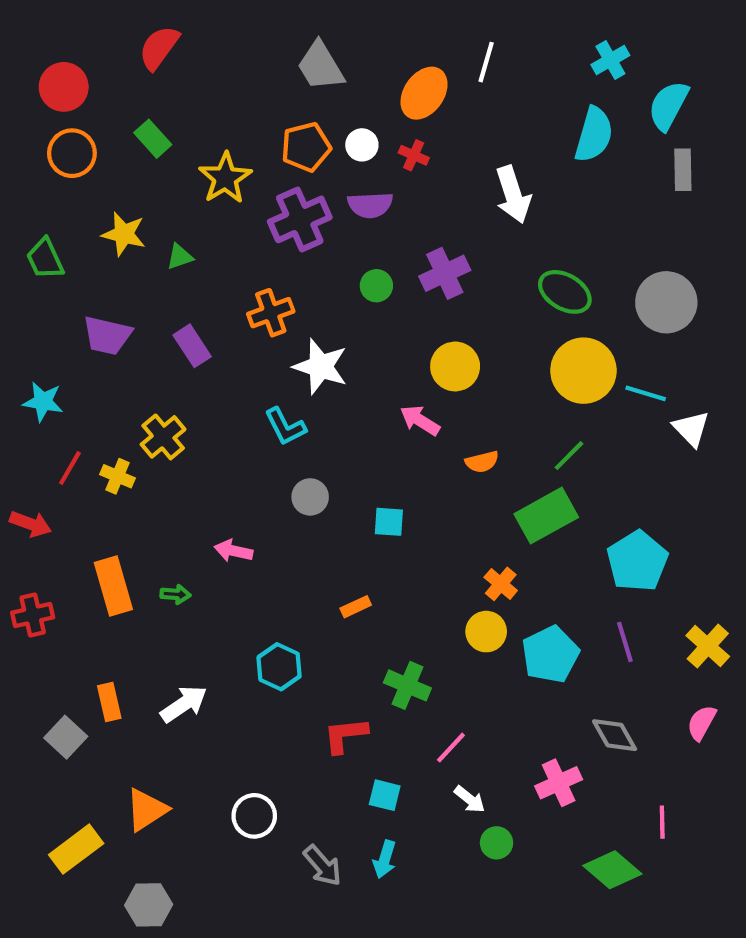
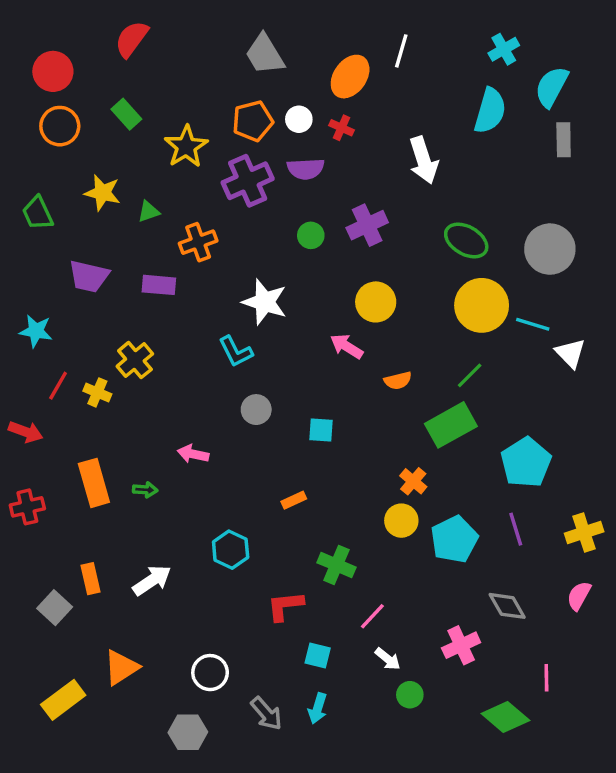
orange cross: (271, 313) -> (198, 242), moved
purple rectangle: (192, 346) -> (159, 285), turned -52
yellow cross: (708, 646) -> (584, 533), turned 30
gray hexagon: (149, 905) -> (188, 732), moved

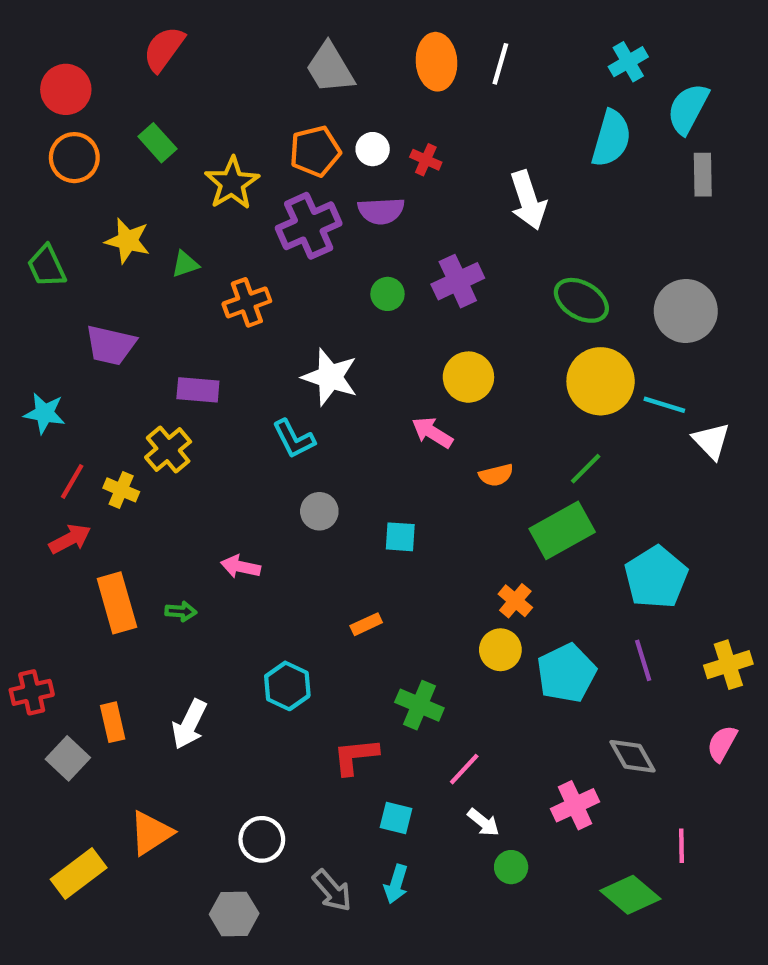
orange ellipse: (350, 77) -> (436, 62), moved, turned -39
purple rectangle: (159, 285) -> (198, 390), moved
red arrow: (26, 432) -> (70, 539), moved, turned -48
red cross: (27, 507) -> (32, 692), moved
white arrow: (152, 580) -> (189, 724), turned 150

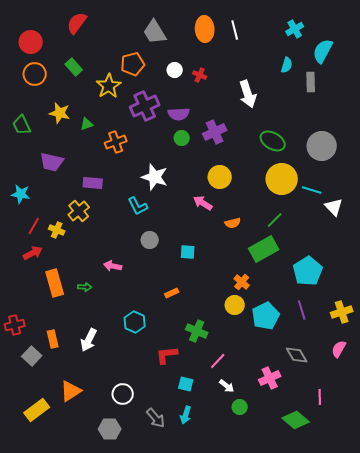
white line: (500, 64) -> (235, 30), turned -30
cyan semicircle: (611, 138) -> (287, 65), size x0.6
orange pentagon: (315, 151) -> (133, 64), moved
gray rectangle: (703, 175) -> (311, 82), moved
purple semicircle: (381, 211) -> (179, 114), moved

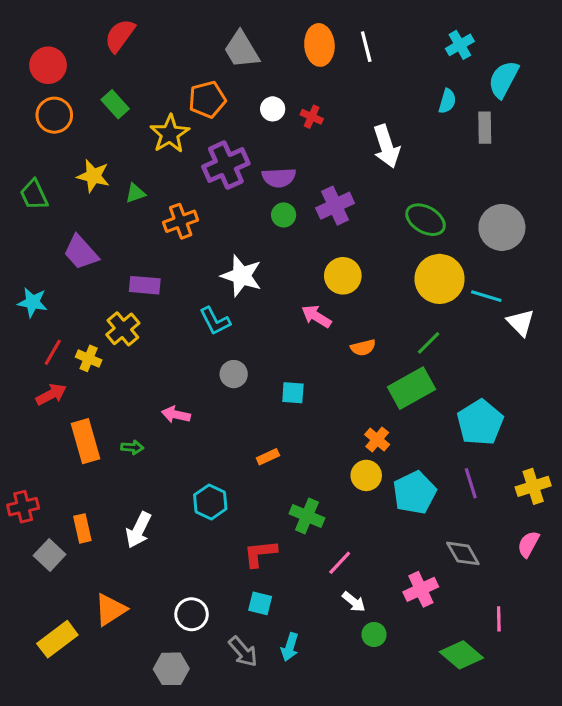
purple trapezoid: (52, 162) -> (81, 252), turned 35
cyan square: (186, 384) -> (260, 603), moved

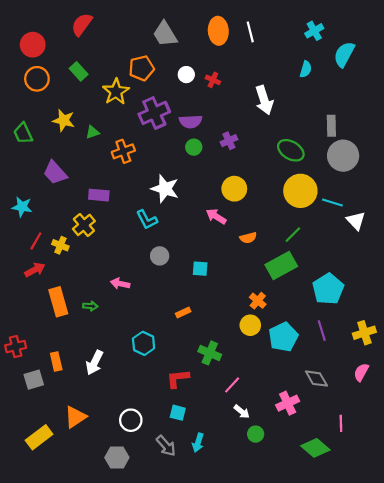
gray rectangle: (485, 128) -> (331, 126), moved
purple cross: (335, 206) -> (229, 141), size x0.7
gray square: (50, 555) -> (34, 380), turned 30

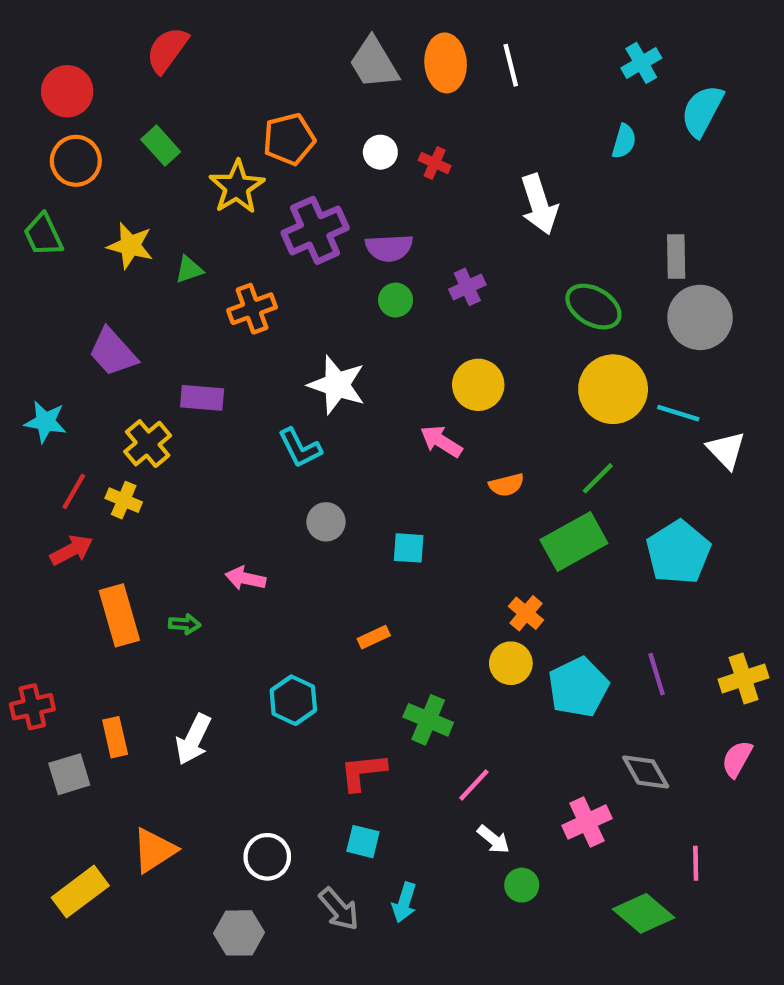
gray trapezoid: (165, 34) -> (374, 63), moved
green trapezoid: (23, 133) -> (43, 235), moved
yellow cross: (84, 225) -> (148, 444), moved
cyan pentagon: (328, 289) -> (678, 552), moved

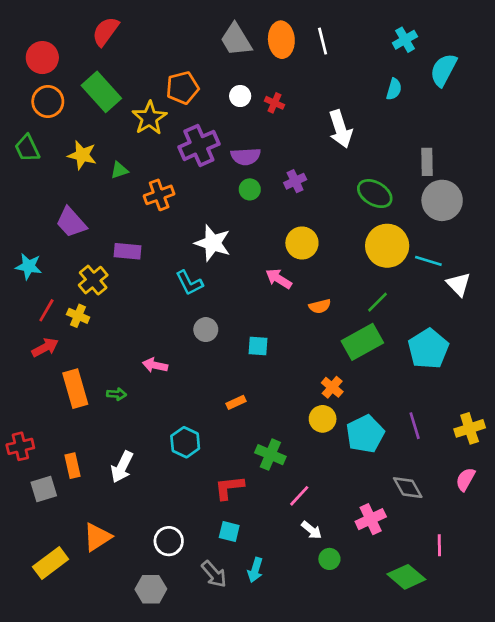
green rectangle: (161, 146) -> (101, 92), size x1.6

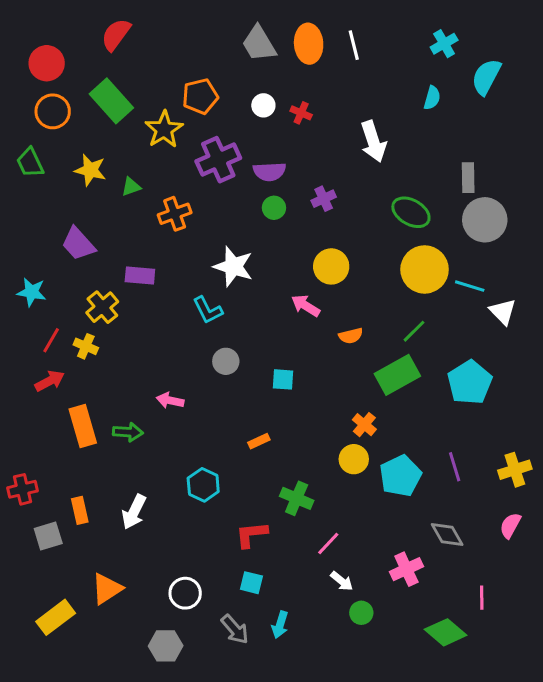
green arrow: (116, 394) -> (128, 432), size x1.4

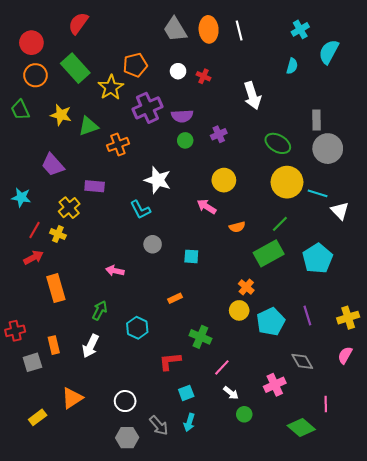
green triangle: (131, 187) -> (88, 126), size x1.5
green arrow: (128, 432) -> (100, 310), moved, turned -66
cyan square: (251, 583) -> (186, 393), moved, turned -35
yellow rectangle: (56, 617) -> (38, 417), size x0.7
gray hexagon: (166, 646) -> (127, 438), moved

